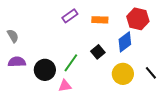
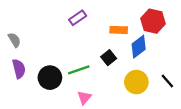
orange rectangle: (100, 20) -> (119, 30), moved
purple semicircle: (17, 62) -> (19, 69), turned 78
green line: (71, 63) -> (79, 70), turned 36
pink triangle: (65, 86) -> (84, 98), moved, turned -40

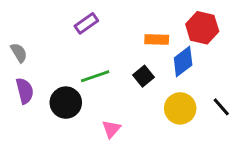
purple rectangle: (78, 18) -> (86, 23), moved
green line: (79, 70) -> (95, 76), moved

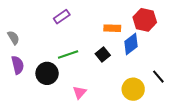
yellow circle: (180, 108) -> (133, 89), moved

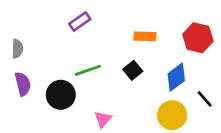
red hexagon: (145, 20) -> (198, 38), moved
gray semicircle: (13, 38) -> (17, 49), turned 32
blue diamond: (131, 44) -> (176, 77), moved

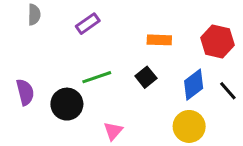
gray semicircle: (17, 49) -> (34, 15), moved
black line: (205, 99) -> (228, 91), moved

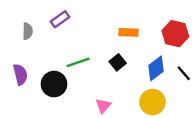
gray semicircle: (34, 15) -> (28, 31), moved
purple rectangle: (88, 24) -> (60, 19), moved
pink triangle: (113, 131) -> (103, 106), moved

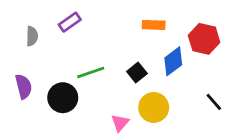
orange rectangle: (128, 32) -> (154, 25), moved
blue diamond: (156, 68) -> (173, 61), moved
black line: (184, 73) -> (214, 102), moved
yellow circle: (152, 102) -> (154, 107), moved

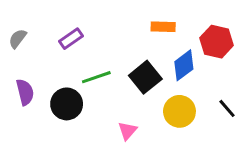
purple rectangle: (70, 22) -> (71, 39), moved
gray semicircle: (32, 36) -> (18, 39), moved, turned -144
black square: (137, 72) -> (145, 77), size x1.5
yellow circle: (154, 107) -> (179, 111), moved

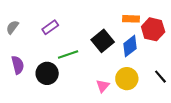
orange rectangle: (163, 27) -> (131, 19), moved
black square: (145, 77) -> (103, 41), moved
pink triangle: (127, 131) -> (103, 86), moved

